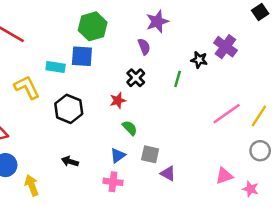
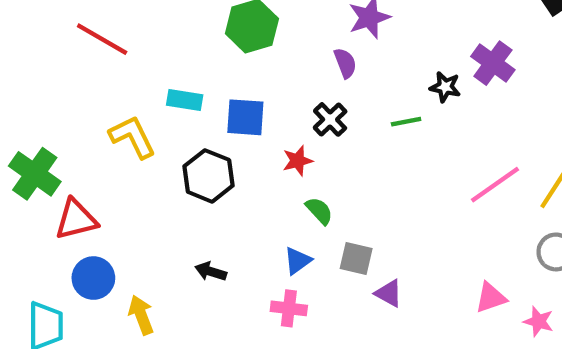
blue square: (82, 56) -> (245, 117), moved
green line: (178, 79) -> (406, 122), turned 63

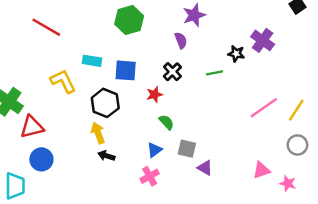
pink cross: (289, 308) -> (150, 176), turned -36
yellow arrow: (141, 315) -> (98, 133), moved

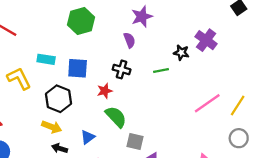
black cross: (172, 72) -> (122, 69), turned -30
green semicircle: (166, 122) -> (116, 117), size x1.5
yellow arrow: (98, 133) -> (52, 127), turned 132
blue triangle: (154, 150) -> (88, 137), moved

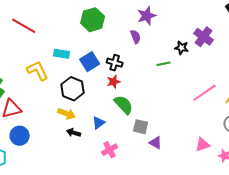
blue square: (78, 68) -> (90, 62), turned -36
black cross: (122, 69) -> (115, 63), moved

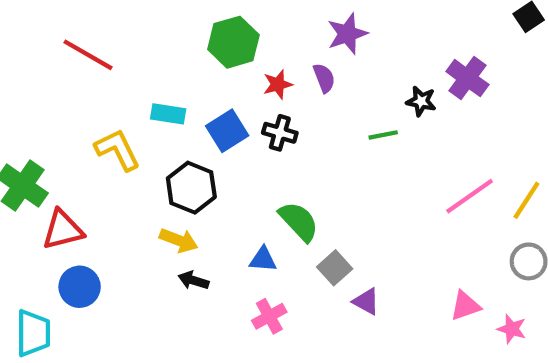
red star: (114, 82) -> (278, 84), moved
blue triangle: (99, 123) -> (263, 259), moved, turned 40
gray square: (141, 127) -> (335, 268), turned 35

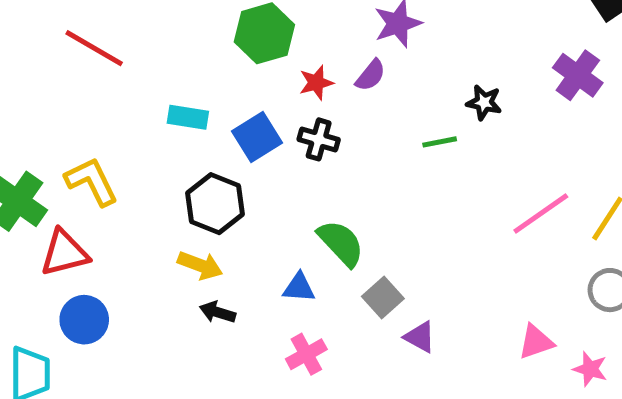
purple semicircle: (324, 78) -> (371, 75), turned 60
purple cross: (467, 78) -> (578, 75), moved
yellow L-shape: (118, 150) -> (92, 181), moved

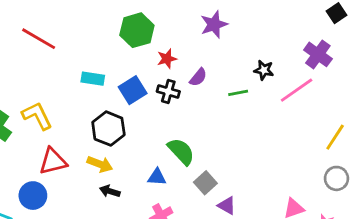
purple semicircle: (371, 75) -> (198, 77), moved
pink line: (541, 214) -> (297, 90), moved
red triangle: (64, 253) -> (53, 161), moved

